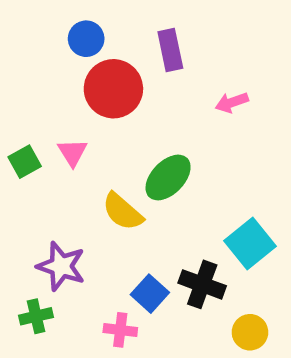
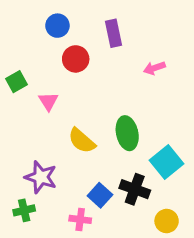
red circle: (113, 89) -> (76, 59), size x0.7
green square: (25, 162) -> (17, 82), moved
green ellipse: (168, 177) -> (127, 133), moved, turned -56

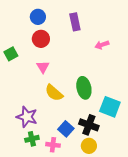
red circle: (76, 59) -> (41, 39), moved
pink triangle: (48, 101) -> (43, 67), moved
cyan square: (167, 162) -> (110, 107), turned -30
green cross: (24, 210) -> (32, 139), moved
yellow circle: (167, 221) -> (89, 146), moved

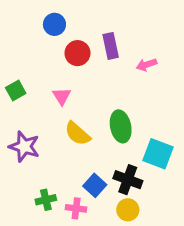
purple rectangle: (75, 22) -> (111, 46), moved
red circle: (41, 39) -> (77, 53), moved
green square: (11, 54) -> (16, 90), moved
purple star: (27, 117) -> (24, 147), moved

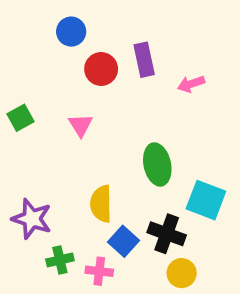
yellow semicircle: (77, 134) -> (101, 204), moved, turned 48
purple star: (24, 147) -> (32, 219), moved
yellow circle: (128, 210) -> (182, 273), moved

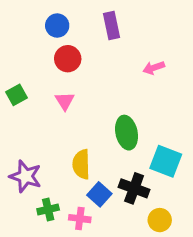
purple rectangle: (144, 60) -> (111, 26), moved
red circle: (101, 69) -> (68, 59), moved
yellow circle: (182, 273) -> (160, 220), moved

